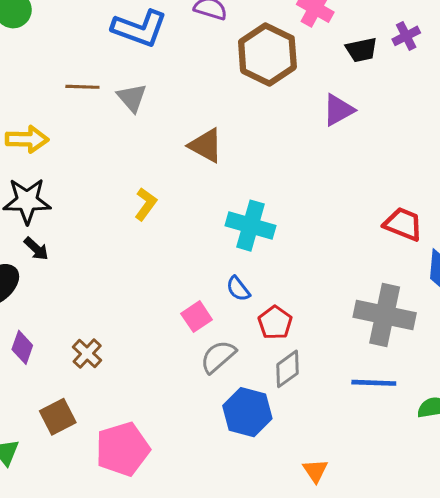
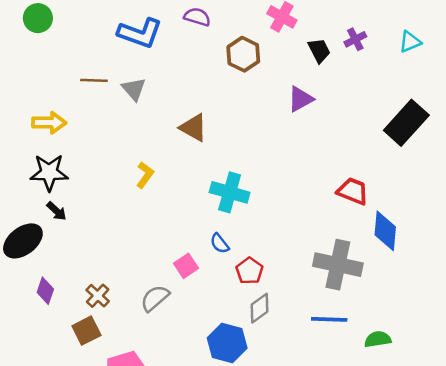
black trapezoid: (361, 50) -> (319, 50), turned -105
brown hexagon: (267, 54) -> (243, 54), size x0.7
gray semicircle: (218, 357) -> (155, 298), moved
brown square: (58, 417) -> (86, 331), moved

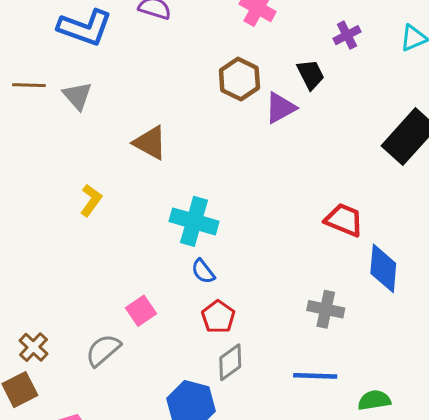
black trapezoid: (319, 50) -> (311, 74), moved
brown hexagon: (243, 54) -> (239, 79), moved
blue semicircle: (220, 243) -> (203, 271), moved
gray cross: (338, 265) -> (326, 309), size x0.6

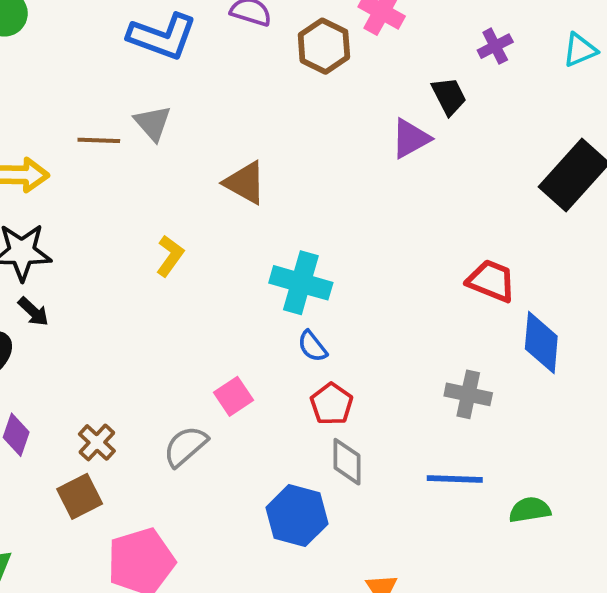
brown hexagon: (239, 79) -> (324, 46), moved
brown line: (29, 85) -> (99, 140), moved
gray diamond: (230, 362) -> (347, 462), turned -54

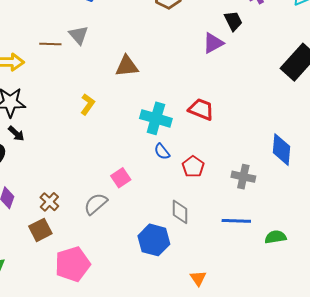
brown triangle: (245, 183) -> (127, 66), turned -35
red trapezoid: (491, 281) -> (201, 109), moved
red pentagon: (332, 404) -> (193, 167), moved

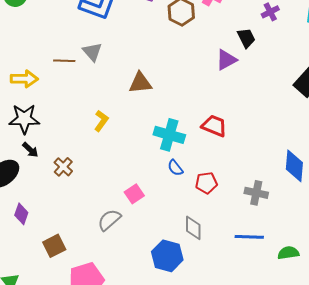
red pentagon: (193, 167) -> (206, 183), turned 30
brown cross: (49, 202) -> (63, 167), moved

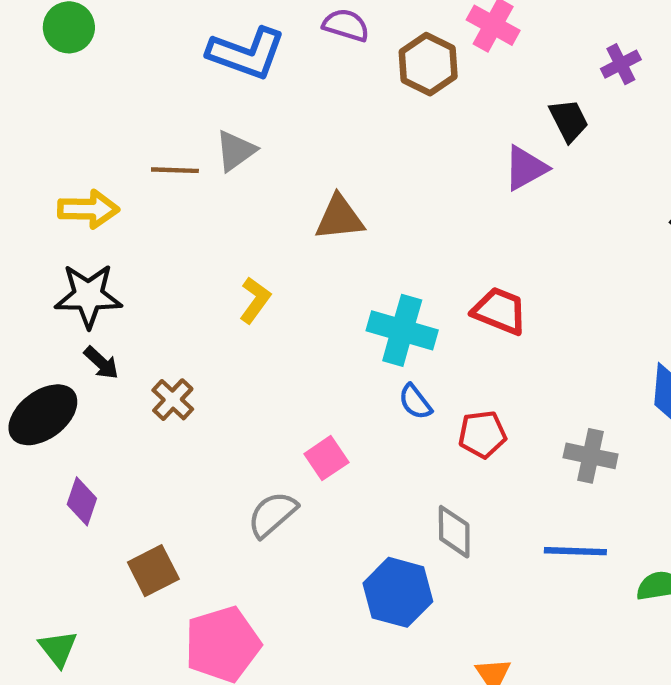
gray triangle: (92, 52) -> (236, 151), turned 35

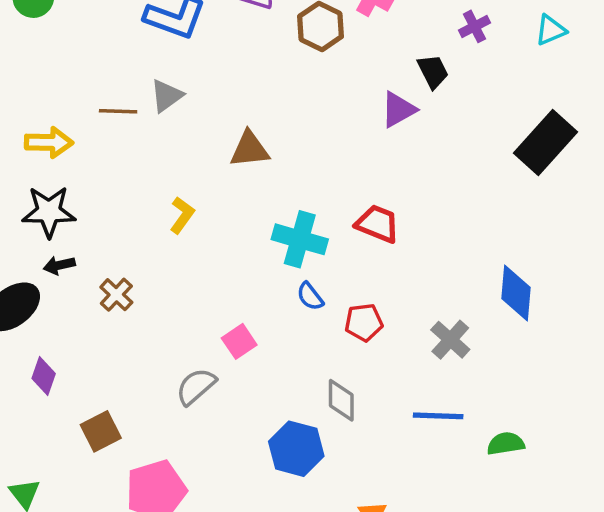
black arrow: (101, 363) -> (59, 265), turned 124
gray cross: (591, 456) -> (450, 340), turned 30

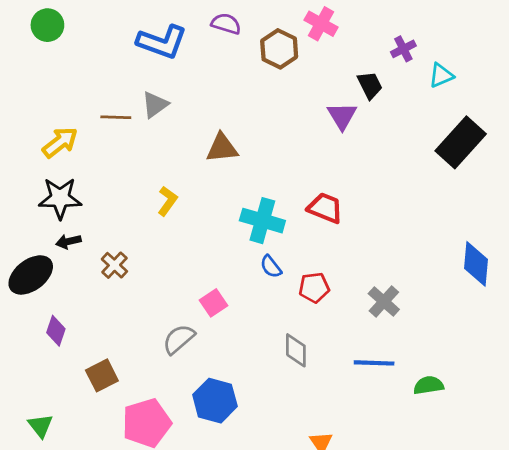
cyan triangle: (551, 30) -> (441, 75), moved
purple triangle: (398, 110) -> (342, 116), turned -32
yellow arrow: (49, 142) -> (60, 142), turned -39
blue diamond: (516, 293) -> (476, 264), moved
blue hexagon: (296, 449) -> (215, 401), moved

